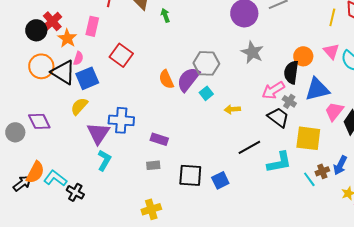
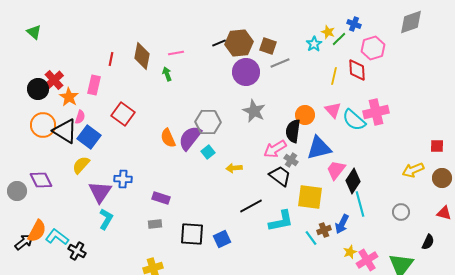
blue square: (87, 78) -> (89, 137), turned -30
blue cross: (121, 120) -> (123, 179), size x0.7

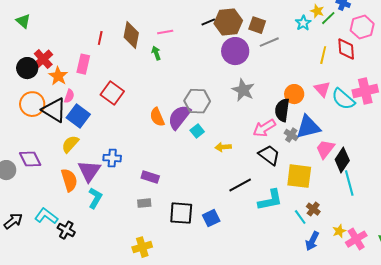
green triangle: (34, 32) -> (23, 21), moved
gray cross: (291, 160) -> (291, 135), moved
blue arrow: (342, 224) -> (312, 241), moved
brown cross: (324, 230) -> (313, 209), turned -32
orange semicircle: (37, 231) -> (69, 180), moved, turned -45

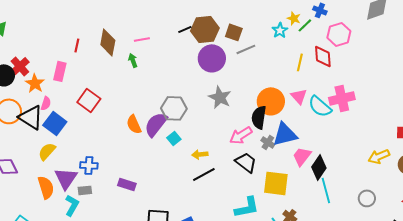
orange circle: (294, 94) -> (271, 101), size x1.4
black line: (240, 185) -> (204, 174), moved
gray rectangle: (144, 203) -> (85, 190), moved

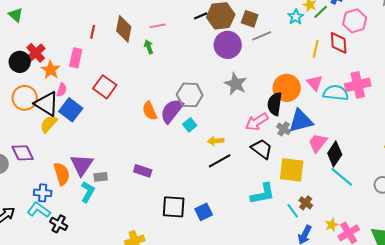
cyan semicircle: (320, 106) -> (336, 93), turned 145
yellow semicircle: (47, 151) -> (49, 124), moved
blue cross: (89, 165) -> (43, 193), moved
cyan line: (326, 190) -> (342, 177), turned -35

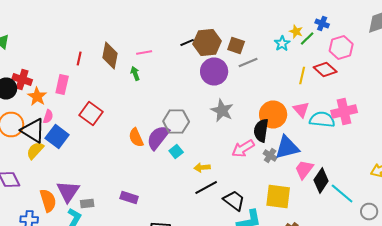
red diamond: (339, 43) -> (325, 70), turned -45
red cross: (36, 53) -> (22, 80), turned -30
black trapezoid: (262, 149) -> (234, 200), moved
cyan line: (342, 177) -> (342, 194), moved

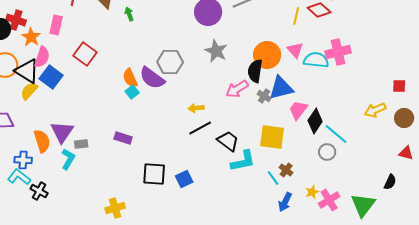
pink semicircle: (48, 116) -> (42, 57), size x1.5
purple semicircle: (158, 138) -> (152, 78), turned -92
cyan square: (176, 152) -> (132, 92), moved
gray circle: (369, 212) -> (327, 152), moved

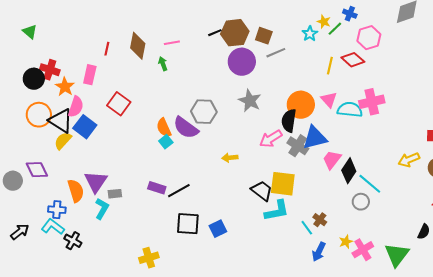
gray cross: (264, 96) -> (298, 146), size x1.5
black line: (200, 128) -> (179, 191), moved
yellow square: (272, 137) -> (283, 184), moved

